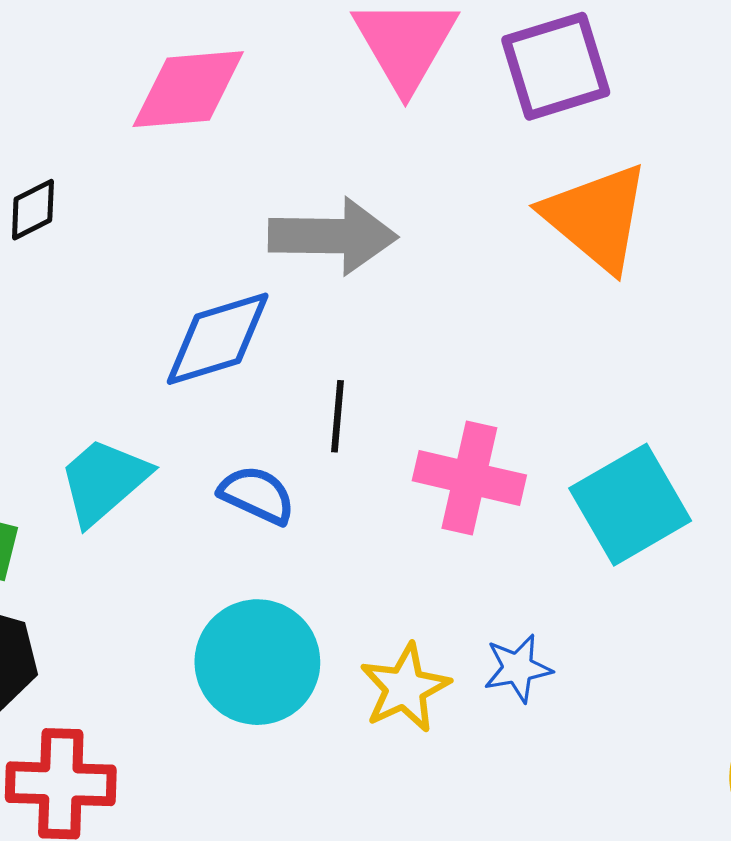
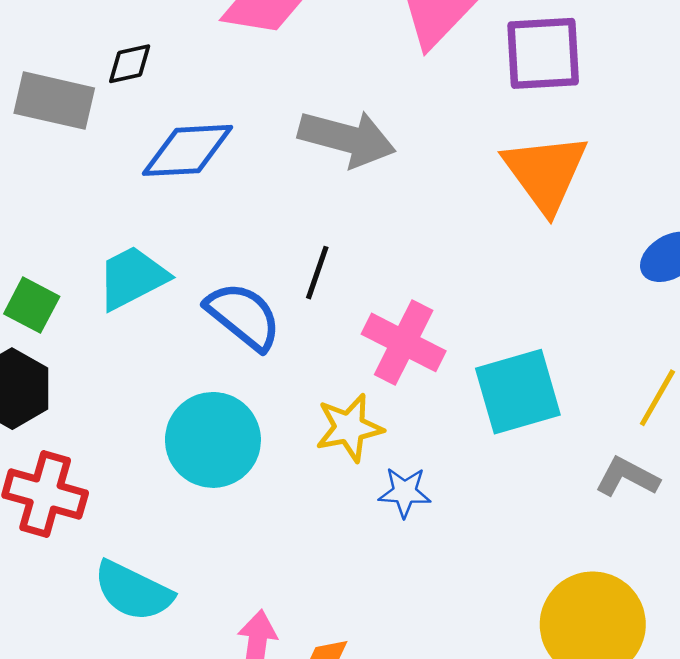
blue diamond: (218, 339) -> (188, 150), moved
blue semicircle: (257, 495) -> (243, 316), size x1.4
yellow star: (405, 688) -> (349, 428), moved

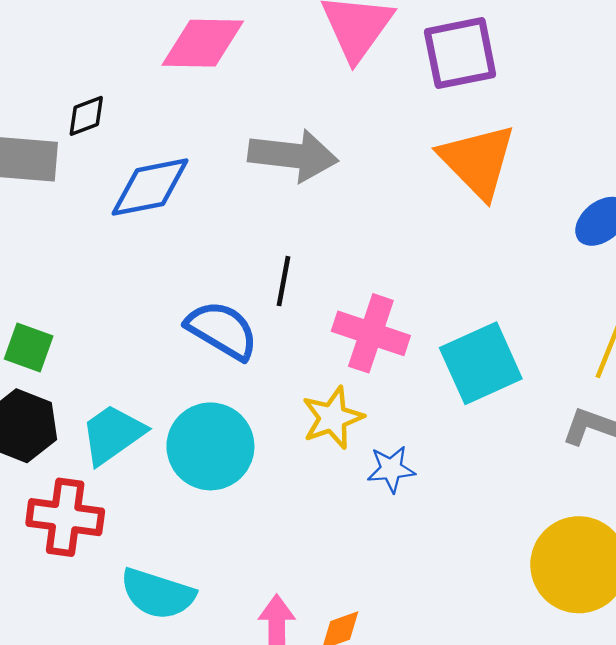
cyan trapezoid: (132, 278) -> (113, 434), moved

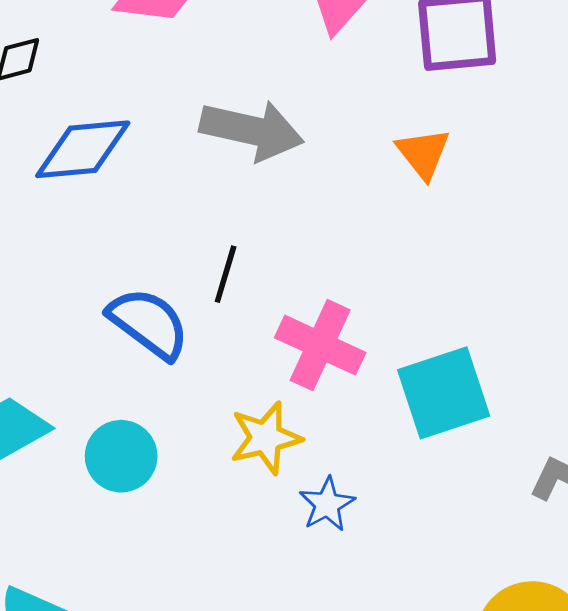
orange triangle: (478, 161) -> (423, 153), moved, size x0.6
cyan circle: (210, 446) -> (121, 456), size x0.7
blue star: (391, 469) -> (327, 504), turned -30

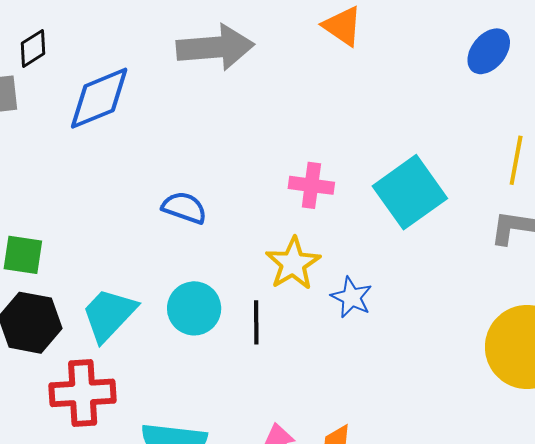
black line: (226, 274) -> (256, 322), moved
blue semicircle: (149, 323) -> (184, 208), size x0.7
pink cross: (320, 345) -> (311, 185), size x0.7

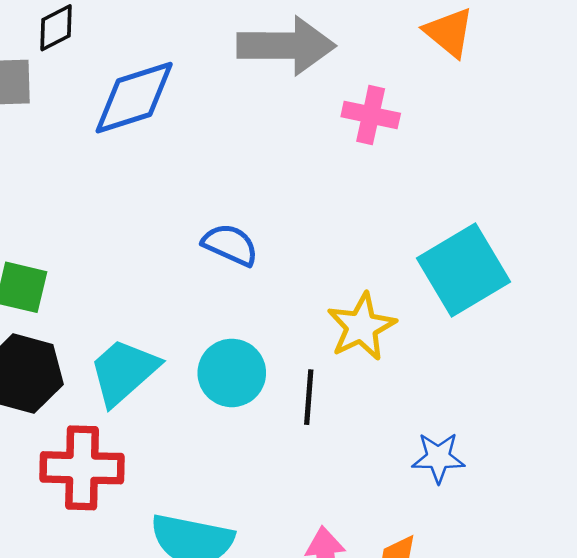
pink cross: (311, 185) -> (371, 115), moved
cyan square: (410, 192) -> (464, 270), moved
blue star: (351, 297) -> (438, 458), moved, turned -30

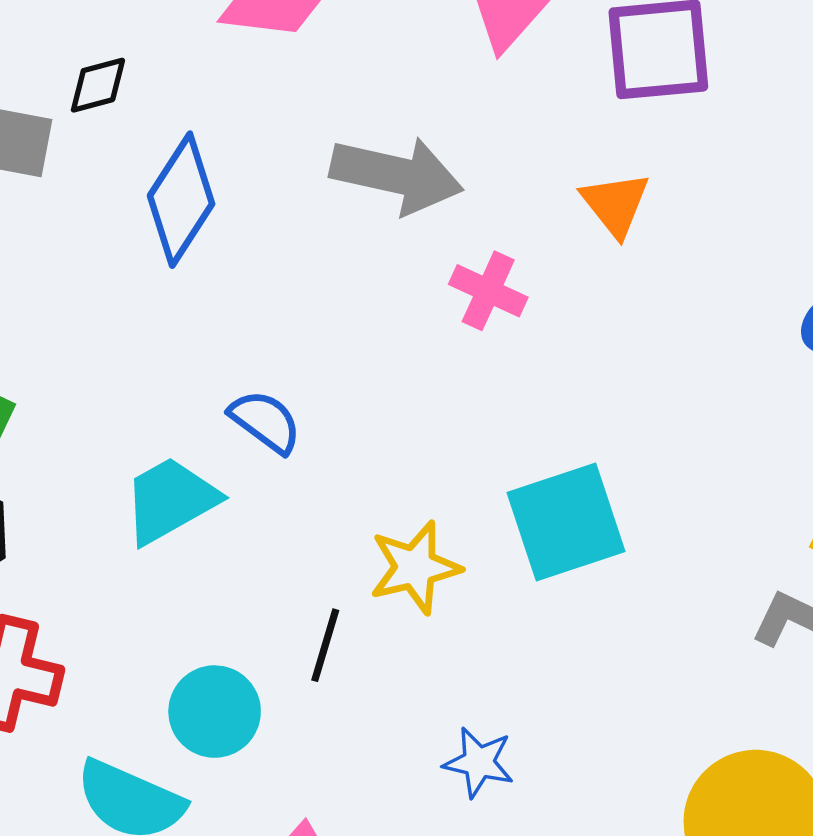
blue diamond: (134, 98) -> (181, 200), turned -52
cyan trapezoid: (124, 372) -> (170, 500), moved
cyan circle: (232, 373) -> (215, 712), moved

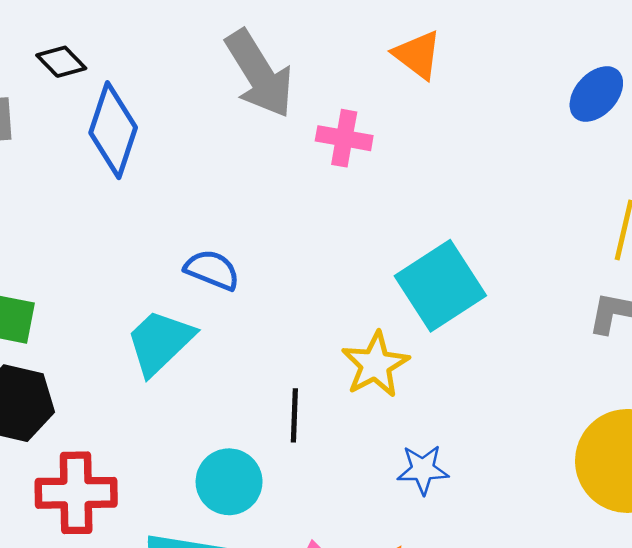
black diamond: (98, 85) -> (61, 62), moved, turned 75
gray arrow: (397, 175) -> (259, 74), turned 60
yellow star: (415, 567) -> (375, 365), moved

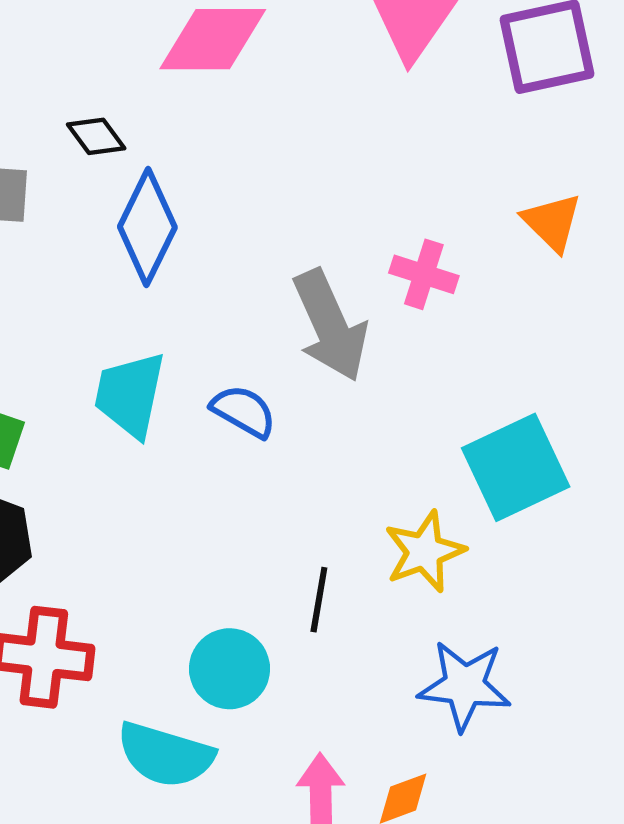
orange triangle: (417, 55) -> (552, 222), moved
gray arrow: (259, 74) -> (330, 325), moved
cyan trapezoid: (160, 342) -> (130, 395), moved, turned -42
blue star: (423, 470) -> (465, 686), size x1.5

